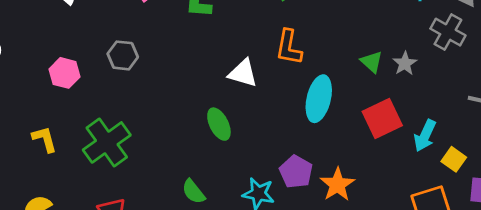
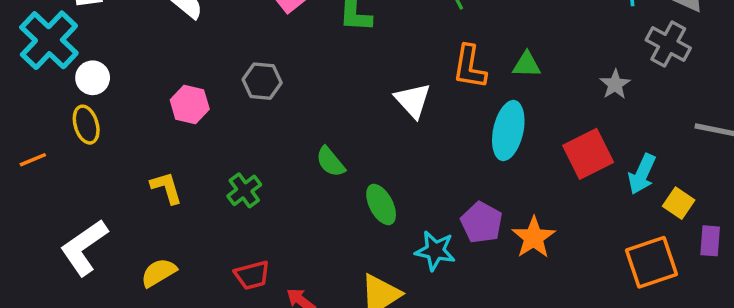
green triangle: (372, 62) -> (527, 65), moved, turned -40
white triangle: (243, 73) -> (413, 100), turned 32
green ellipse: (219, 124) -> (381, 205), moved
green cross: (107, 142) -> (244, 190), size x0.6
green semicircle: (193, 192) -> (330, 162), moved

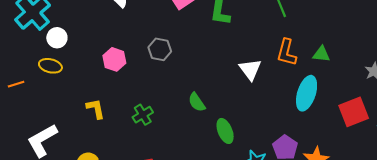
yellow ellipse: (86, 125) -> (50, 66), turned -65

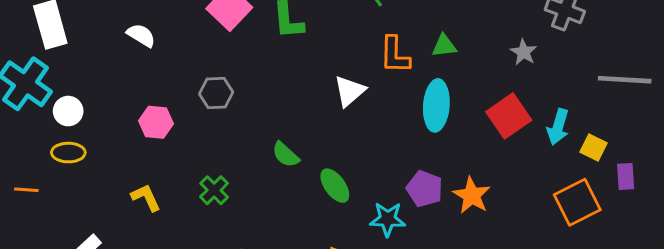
white triangle: (250, 70) -> (350, 91), turned 40
orange line: (16, 84) -> (26, 190), turned 35

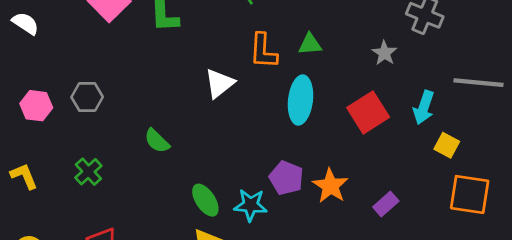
gray hexagon: (216, 93) -> (87, 97), moved
cyan arrow: (558, 127) -> (424, 108), moved
purple rectangle: (626, 176) -> (386, 204), moved, turned 50
green ellipse: (335, 186) -> (205, 200), moved
orange square: (577, 202) -> (470, 194), moved, turned 33

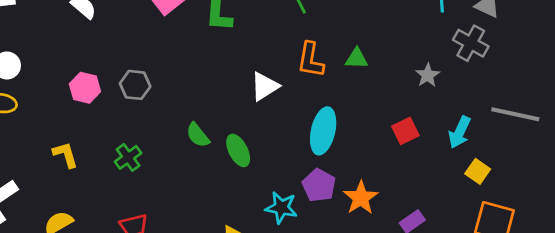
cyan ellipse: (300, 100) -> (323, 131), moved
red square: (368, 112) -> (405, 131), size x0.7
green ellipse: (205, 200) -> (238, 150), moved

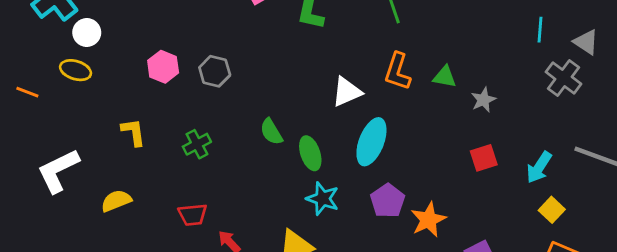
gray star: (428, 75) -> (483, 100), moved
cyan ellipse: (323, 131) -> (371, 142), moved
cyan star: (281, 208) -> (323, 199), moved

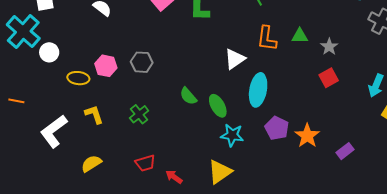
yellow ellipse: (76, 70) -> (78, 78), moved
red square: (484, 158) -> (329, 78), moved
white L-shape: (58, 171) -> (54, 131), moved

